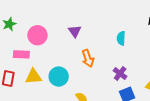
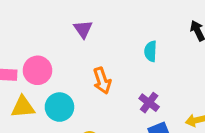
purple triangle: (75, 31) -> (83, 29), moved
pink circle: (37, 35) -> (37, 70), moved

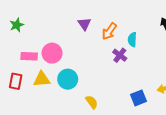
orange arrow: (102, 81) -> (109, 31), moved, turned 54
purple cross: (149, 103) -> (120, 55), moved

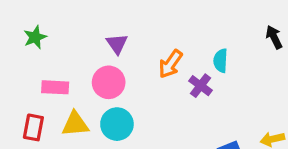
purple triangle: (84, 24) -> (117, 44), moved
orange arrow: (109, 31) -> (170, 64), moved
pink circle: (52, 53) -> (109, 82), moved

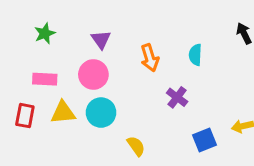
green star: (35, 37) -> (45, 33), moved
orange arrow: (170, 64) -> (150, 58), turned -52
purple cross: (201, 86) -> (177, 97), moved

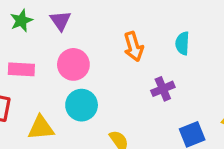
purple triangle: (101, 40) -> (60, 21), moved
purple cross: (177, 97) -> (163, 89), turned 30
yellow triangle: (63, 113) -> (41, 128), moved

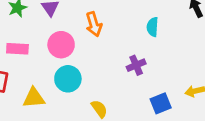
orange arrow: (134, 47) -> (94, 24), moved

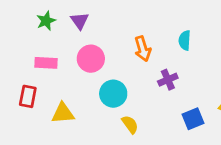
orange arrow: (94, 24) -> (143, 49), moved
cyan circle: (68, 79) -> (113, 94), moved

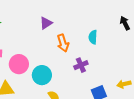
purple triangle: (80, 21) -> (46, 23), moved, turned 32
pink circle: (91, 59) -> (19, 64), moved

